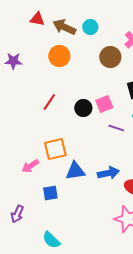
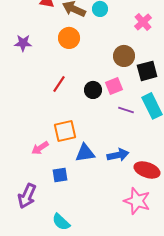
brown circle: (110, 57) -> (124, 56), moved
purple arrow: (17, 214) -> (27, 196), size x1.4

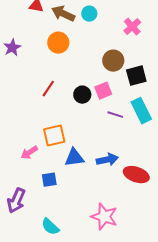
purple star: (23, 43) -> (12, 48), turned -30
pink star: (137, 201) -> (104, 217), moved

